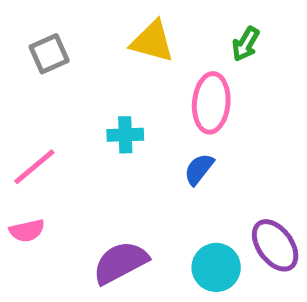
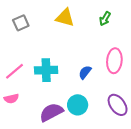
pink ellipse: (211, 103) -> (114, 61), moved
cyan cross: (125, 135) -> (46, 70), moved, size x1.5
cyan circle: (216, 267) -> (78, 105), moved

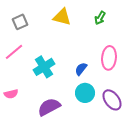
cyan cross: (46, 70) -> (44, 67), turned -30
pink line: (15, 71) -> (14, 52), moved
cyan circle: (78, 105) -> (85, 93), moved

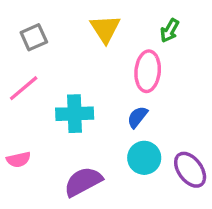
yellow triangle: (62, 17) -> (105, 29), turned 42
pink ellipse: (109, 58) -> (148, 71), moved
cyan cross: (44, 67) -> (75, 114), turned 30

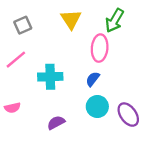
green arrow: (170, 30) -> (115, 21), size x1.5
purple semicircle: (83, 182) -> (56, 123), size x0.7

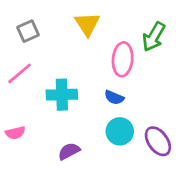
green arrow: (115, 21) -> (154, 37), moved
blue semicircle: (93, 79) -> (114, 97), turned -105

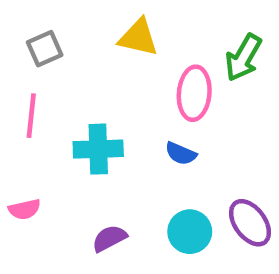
yellow triangle: (87, 24) -> (138, 37), turned -44
pink line: (19, 73) -> (31, 116), turned -44
cyan circle: (120, 131) -> (190, 232), moved

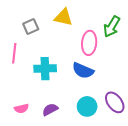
gray square: (45, 49) -> (31, 27), moved
blue semicircle: (181, 154) -> (83, 71), size x1.5
pink semicircle: (25, 209) -> (21, 109), moved

